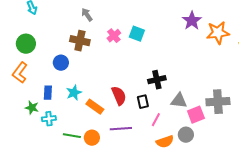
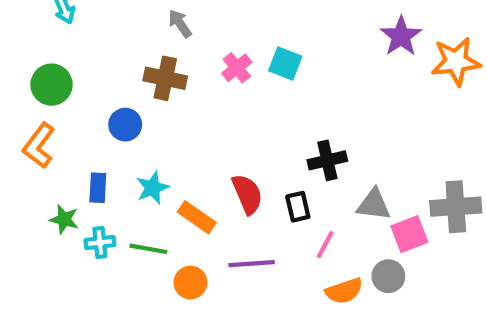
green line: (72, 136) -> (148, 249), moved

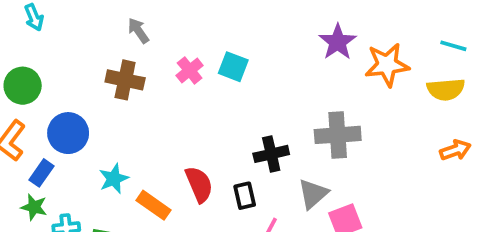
blue circle: (125, 125) -> (68, 133), moved, size x1.4
blue rectangle: (98, 188) -> (42, 173), moved, turned 32
gray triangle: (374, 205) -> (313, 194), turned -48
gray cross: (456, 207) -> (338, 135), moved

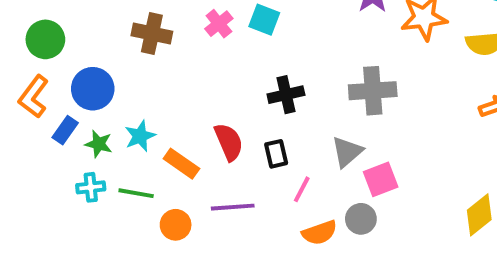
black cross: (271, 154) -> (286, 95), moved
green star: (34, 207) -> (99, 144), moved

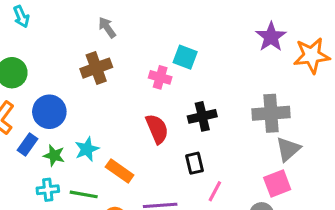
pink cross: (219, 24) -> (160, 77), moved, turned -35
brown cross: (152, 33) -> (96, 68), turned -32
red semicircle: (229, 142) -> (157, 129), moved
gray triangle: (347, 152) -> (288, 149), moved

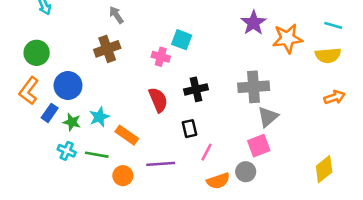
cyan cross: (48, 190) -> (67, 151), turned 30

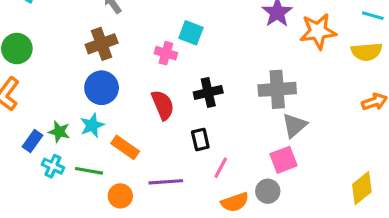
blue circle: (68, 85) -> (102, 88), moved
blue rectangle: (50, 113) -> (33, 141), moved

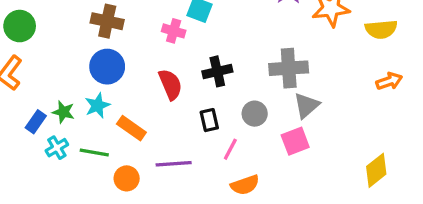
brown cross: (102, 44) -> (107, 21), turned 32
cyan cross: (53, 166) -> (57, 148), turned 35
gray circle: (268, 191) -> (255, 114), moved

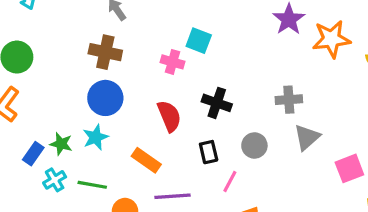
gray cross: (289, 68) -> (289, 100), size x0.7
black cross: (217, 71) -> (217, 103), turned 32
orange rectangle: (131, 128) -> (146, 160), moved
pink square: (295, 141) -> (349, 168), moved

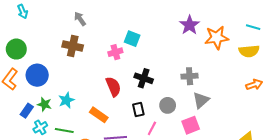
pink cross: (173, 62) -> (115, 52), turned -32
blue circle: (105, 98) -> (37, 75), moved
pink square: (349, 168) -> (191, 125), moved

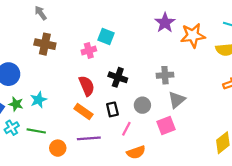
gray arrow: (80, 19) -> (41, 13), moved
orange rectangle: (99, 115) -> (83, 112), moved

